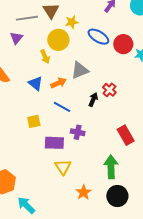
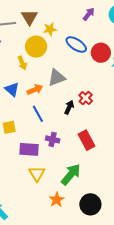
blue line: (62, 107) -> (38, 114), turned 30
red rectangle: (126, 135) -> (87, 140), moved
green arrow: (111, 167) -> (71, 174), moved, turned 40

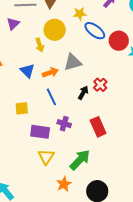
yellow star: (50, 29) -> (80, 14), moved

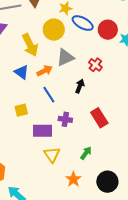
yellow circle: (55, 30) -> (54, 30), moved
yellow arrow: (40, 45) -> (30, 45), size x1.6
red cross: (100, 85) -> (95, 65), moved
green arrow: (80, 160) -> (86, 153), size x0.6

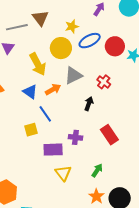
blue ellipse: (83, 23) -> (90, 41), turned -55
blue line: (49, 95) -> (45, 114), moved
orange star: (73, 179) -> (96, 196), moved

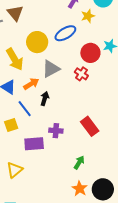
yellow star: (72, 26) -> (88, 16), moved
red circle: (115, 46) -> (90, 53), moved
black arrow: (89, 104) -> (45, 99), moved
yellow triangle: (63, 173) -> (15, 170), moved, turned 30

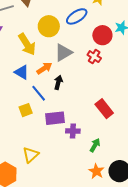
purple cross: (56, 131) -> (73, 131), moved
purple rectangle: (34, 144) -> (55, 118), moved

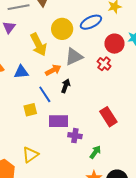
blue triangle: (22, 72) -> (21, 72), moved, turned -42

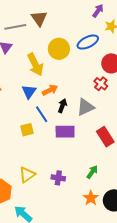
gray triangle: (74, 57) -> (85, 107), moved
blue triangle: (21, 72) -> (29, 92), moved, turned -49
purple rectangle: (59, 121) -> (65, 132), moved
purple cross: (75, 136) -> (58, 178), moved

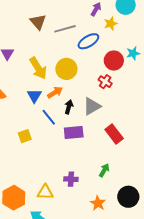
gray line: (15, 27) -> (65, 29), moved
yellow circle: (59, 49) -> (66, 69), moved
yellow square: (27, 130) -> (25, 136), moved
yellow triangle: (27, 175) -> (45, 192), moved, turned 42
orange star: (91, 198) -> (98, 203), moved

